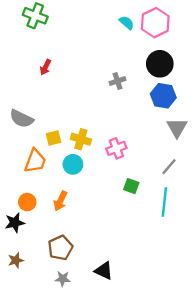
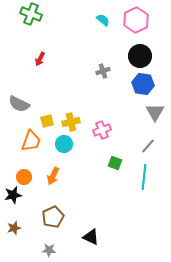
cyan semicircle: (127, 23) -> (103, 20), moved
yellow cross: (81, 139) -> (71, 122), turned -30
gray star: (63, 279) -> (49, 250), moved

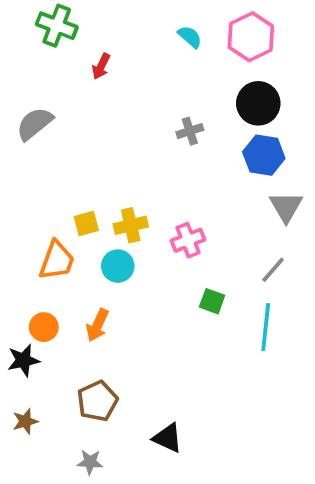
red arrow: (40, 59) -> (101, 66), moved
gray semicircle: (19, 104) -> (35, 124), moved, turned 115

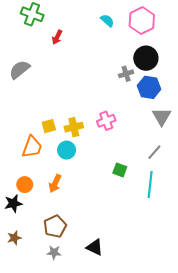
gray cross: (190, 131) -> (126, 74), moved
pink cross: (188, 240) -> (106, 121), moved
gray star: (90, 462) -> (54, 252), moved

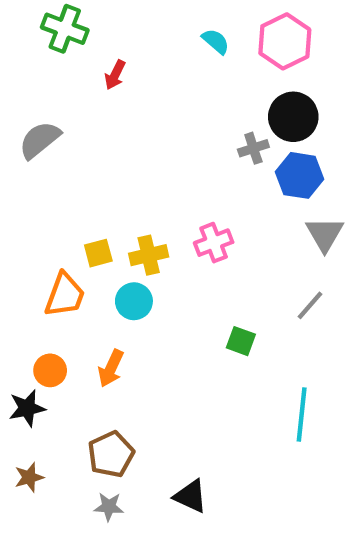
cyan line: (150, 185) -> (302, 414), moved

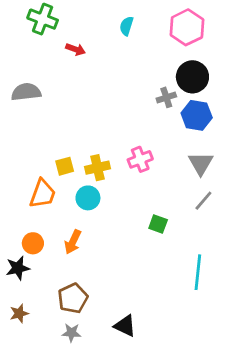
cyan semicircle: (216, 41) -> (126, 26), moved, turned -114
red arrow: (115, 75) -> (76, 49), turned -96
gray semicircle: (40, 140) -> (26, 92), turned 32
gray triangle: (325, 234) -> (201, 163), moved

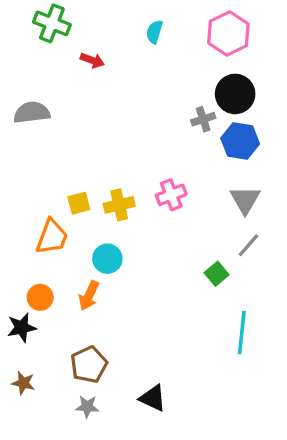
cyan circle: (88, 198) -> (107, 259), moved
green square: (158, 224) -> (217, 274), moved, turned 30
brown star: (19, 313) -> (23, 383), turned 30

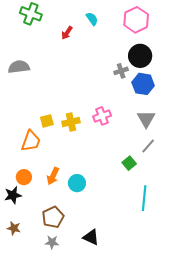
cyan semicircle: (154, 32) -> (92, 19), turned 128
red arrow: (92, 60) -> (67, 33), moved, turned 104
cyan circle: (107, 259) -> (77, 183), moved

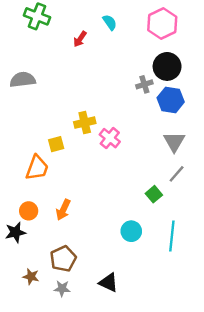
pink cross: (102, 116) -> (110, 138), moved, turned -30
yellow cross: (71, 122) -> (85, 123), moved
cyan circle: (77, 183) -> (131, 231), moved
brown star: (14, 228) -> (31, 277), moved

